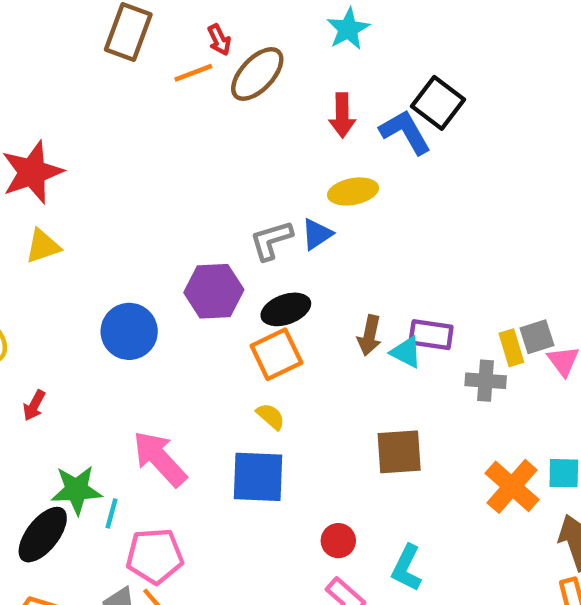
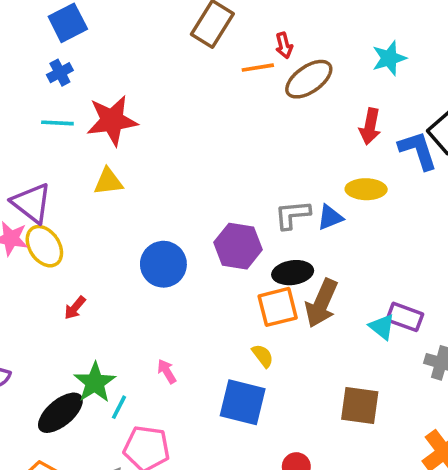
brown arrow: (369, 335) -> (322, 303), moved, size x1.5
pink arrow: (160, 459) -> (167, 371), size x0.5
green star: (76, 490) -> (95, 383), turned 30

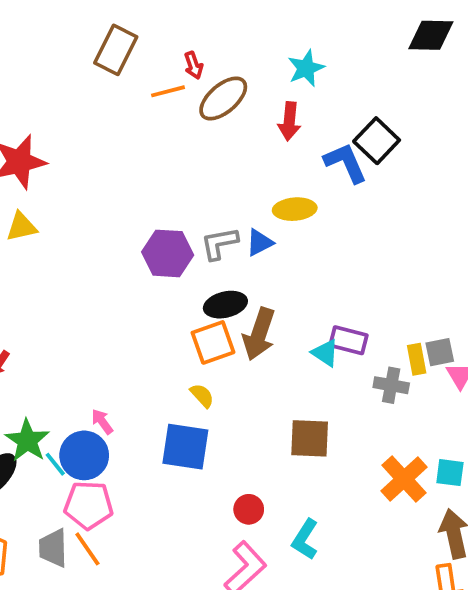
red arrow: (370, 126) -> (289, 121), moved
purple hexagon: (238, 246) -> (168, 253), moved
blue circle: (163, 264) -> (84, 455), moved
cyan line: (119, 407) -> (55, 464), turned -60

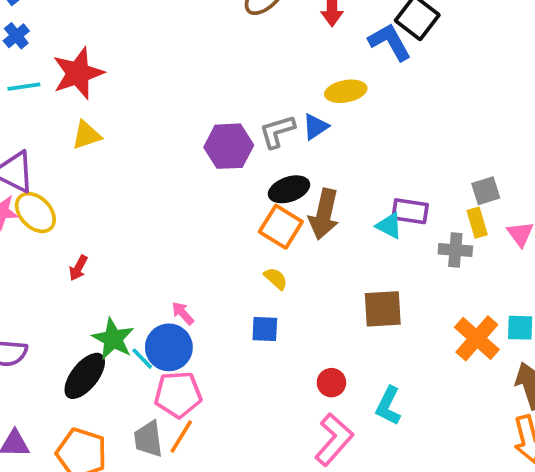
orange square: (213, 342) -> (281, 227), turned -33
gray square: (440, 352) -> (486, 191), moved
blue square: (185, 447) -> (265, 329), size x0.6
orange line: (87, 549) -> (181, 436), turned 72

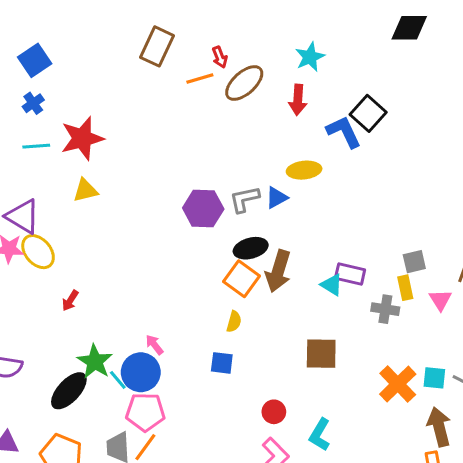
yellow semicircle: (276, 279) -> (234, 322), turned 60

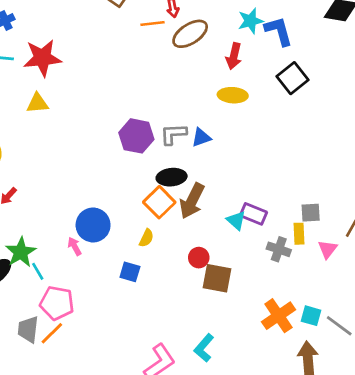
blue L-shape: (344, 132) -> (279, 31), moved
yellow ellipse: (304, 170) -> (233, 95), moved
blue circle: (141, 372) -> (93, 225), moved
red circle: (274, 412) -> (199, 258), moved

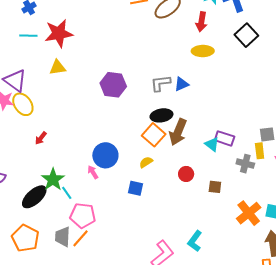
purple hexagon: (136, 136) -> (113, 85), moved
yellow semicircle: (146, 238) -> (146, 162), turned -144
brown square: (217, 278) -> (215, 187), moved, size x0.6

